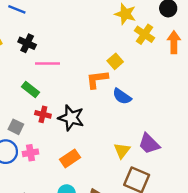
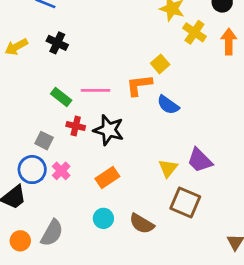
pink line: (47, 64) -> (95, 90), moved
pink cross: (30, 153) -> (61, 171), turned -35

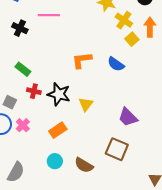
yellow square: (160, 64) -> (132, 39), moved
pink line: (95, 90) -> (49, 15), moved
blue semicircle: (168, 105) -> (116, 64), moved
yellow triangle: (168, 168) -> (86, 104), moved

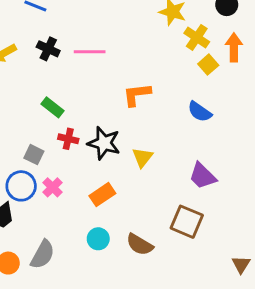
pink line: (49, 15) -> (90, 52), moved
blue semicircle: (116, 64) -> (200, 112), moved

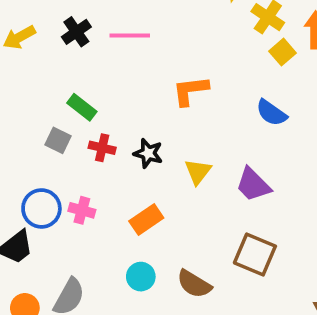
black cross: (48, 49) -> (76, 32), turned 30
black star: (104, 143) -> (148, 153), size x0.7
gray square: (34, 155) -> (58, 140), moved
purple trapezoid: (202, 176) -> (253, 185), moved
pink cross: (53, 187) -> (82, 210), turned -30

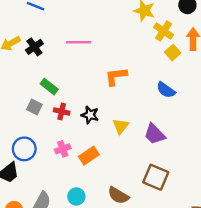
black cross: (76, 32) -> (34, 47), moved
pink cross: (82, 210) -> (63, 149), moved, turned -35
cyan circle: (141, 277) -> (76, 196), moved

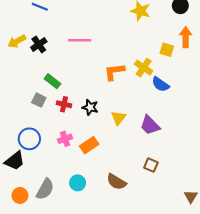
yellow cross: (164, 31) -> (144, 68), moved
yellow square: (173, 53) -> (167, 50), turned -32
brown square: (156, 177) -> (151, 165), size x0.6

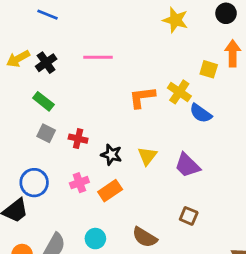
green rectangle: (52, 81) -> (43, 101), moved
black star: (90, 107) -> (111, 155), moved

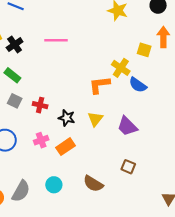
orange L-shape: (142, 97) -> (100, 85), moved

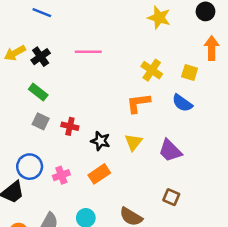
yellow square: (144, 50) -> (190, 73), moved
yellow cross: (121, 68) -> (152, 70), moved
pink cross: (41, 140) -> (61, 175), moved

